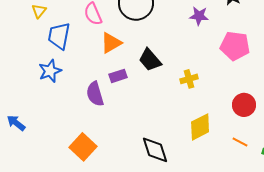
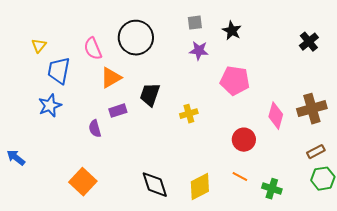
black trapezoid: (150, 60) -> (150, 95), turned 60
purple semicircle: (95, 94) -> (95, 129), size x0.7
yellow diamond: (200, 127) -> (200, 187), moved

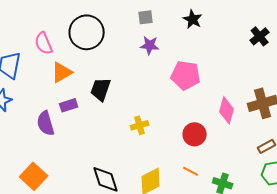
black star: (232, 31) -> (193, 19), moved
yellow cross: (189, 114) -> (140, 125), moved
purple semicircle: (95, 129) -> (46, 123), size x1.4

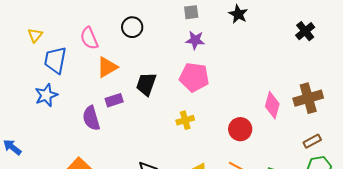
black circle: (87, 32) -> (132, 27), size x0.6
pink pentagon: (186, 75) -> (194, 77), moved

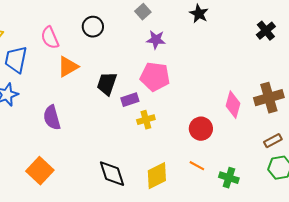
gray square: (191, 12) -> (143, 12), moved, turned -35
purple rectangle: (114, 100) -> (130, 100), moved

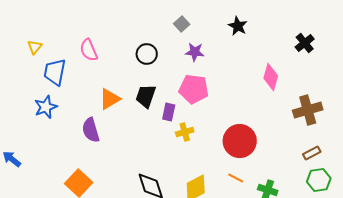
black circle: (93, 27) -> (147, 54), moved
orange triangle: (68, 67) -> (110, 99), moved
purple rectangle: (130, 100) -> (169, 112), turned -60
pink diamond: (233, 105) -> (271, 77), moved
red circle: (201, 129) -> (240, 141), size x1.4

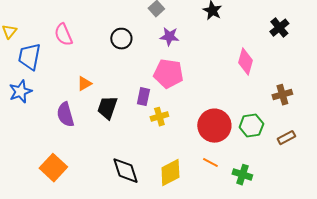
black trapezoid: (146, 96) -> (107, 108), moved
orange triangle: (110, 99) -> (84, 84), size x0.7
brown cross: (308, 110) -> (282, 95), size x0.7
green hexagon: (319, 180) -> (251, 126), moved

